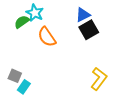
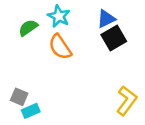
cyan star: (35, 13) -> (59, 16), moved
cyan rectangle: (24, 87) -> (31, 111), turned 32

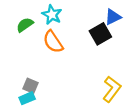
blue triangle: (106, 19) -> (113, 17), moved
gray square: (19, 97) -> (30, 86), moved

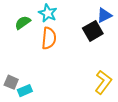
orange semicircle: (53, 42) -> (49, 38), turned -140
gray square: (30, 86) -> (11, 82), moved

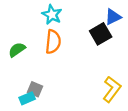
green semicircle: (23, 23) -> (17, 50), moved
gray square: (11, 82) -> (35, 89), moved

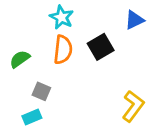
black square: (101, 34) -> (101, 47), moved
gray square: (35, 89) -> (41, 91), moved

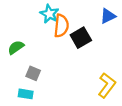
orange semicircle: (63, 50) -> (61, 26), moved
cyan rectangle: (32, 117) -> (26, 94), turned 32

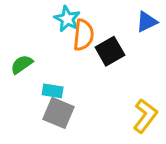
gray square: (33, 73) -> (58, 113), moved, size x1.5
cyan rectangle: (26, 94) -> (53, 91), moved

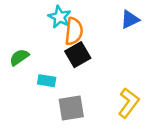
black square: (110, 51) -> (78, 55), moved
gray square: (58, 113) -> (71, 108), moved, turned -32

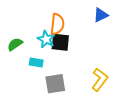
cyan star: (60, 17) -> (46, 39), moved
black square: (78, 55) -> (60, 42), turned 36

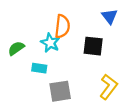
blue triangle: (101, 15) -> (110, 16), turned -42
black square: (60, 42) -> (93, 46), moved

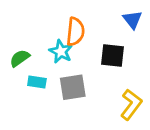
cyan rectangle: (39, 68) -> (37, 82), moved
gray square: (60, 91) -> (73, 87), moved

